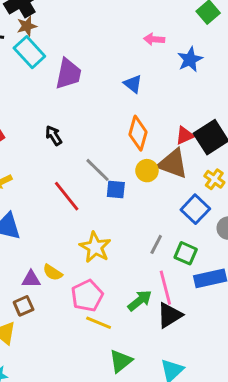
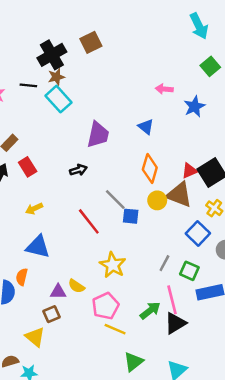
purple trapezoid: (68, 74) -> (98, 135), moved
black arrow: (54, 136) -> (78, 170), turned 105

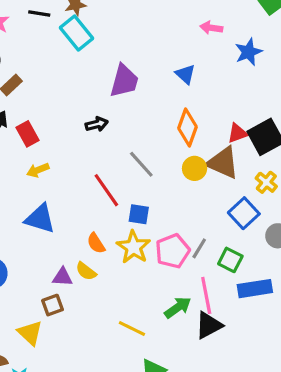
red rectangle: (28, 167) -> (28, 134), moved
blue square: (131, 216) -> (139, 214), moved
orange semicircle: (22, 277) -> (96, 243), moved, turned -49
pink pentagon: (106, 306) -> (173, 251), moved

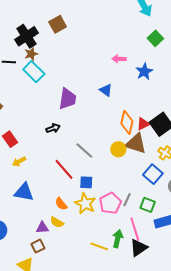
orange diamond: (187, 128) -> (127, 122), moved
green arrow: (178, 307) -> (118, 239), turned -36
yellow line: (132, 329) -> (99, 246), moved

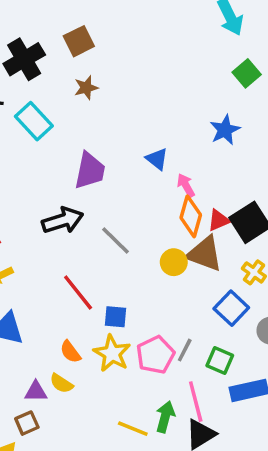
brown star: (31, 54) -> (86, 88), moved
pink arrow: (119, 59) -> (186, 185), moved, turned 56
black arrow: (53, 128) -> (63, 220), size x1.6
gray line: (84, 150) -> (116, 241), moved

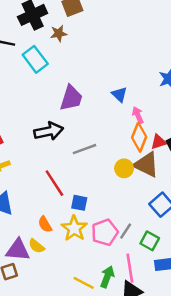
brown star: (86, 88) -> (59, 34), moved
gray line: (116, 241) -> (85, 149), turned -70
purple triangle: (36, 391) -> (18, 250), size x1.5

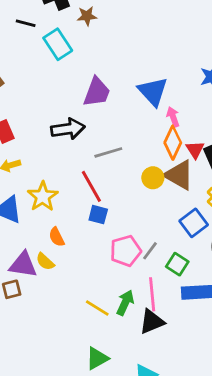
blue triangle: (119, 94) -> (153, 91), size x1.6
red triangle: (159, 142) -> (195, 150), turned -49
red line: (54, 183) -> (91, 186), moved
yellow star: (74, 228) -> (43, 196), moved

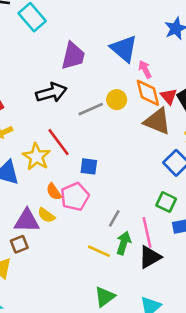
orange diamond: (173, 143) -> (148, 93), turned -32
yellow circle: (153, 178) -> (117, 100), moved
red line: (91, 186) -> (58, 142), moved
pink pentagon: (126, 251) -> (75, 197), moved
gray line: (150, 251) -> (114, 218), moved

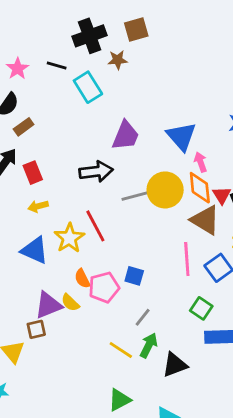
yellow circle: (117, 100) -> (165, 190), size x1.6
blue square: (89, 166) -> (134, 276), moved
purple triangle: (27, 221) -> (48, 305), turned -32
pink line: (147, 232) -> (187, 259), moved

